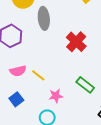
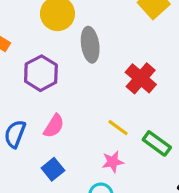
pink semicircle: (18, 71) -> (54, 126), turned -42
yellow line: (38, 75) -> (118, 128), moved

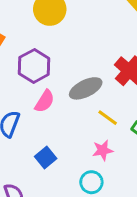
gray ellipse: (90, 45) -> (86, 88), moved, turned 72
pink semicircle: (54, 126) -> (45, 101), moved

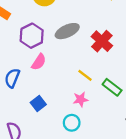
gray ellipse: (86, 88) -> (67, 31), moved

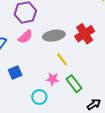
gray ellipse: (67, 31) -> (54, 36), moved
green rectangle: (112, 87) -> (74, 84), moved

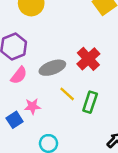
pink star: (53, 79) -> (32, 106), moved
green rectangle: (74, 84) -> (90, 102), moved, turned 66

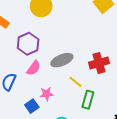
red cross: (88, 59) -> (99, 63), moved, turned 30
green rectangle: (90, 102) -> (88, 100), moved

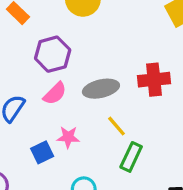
red cross: (99, 63) -> (154, 80), moved

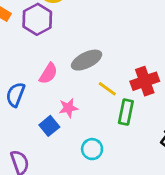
purple hexagon: (53, 54) -> (37, 19), moved
red cross: (154, 80) -> (145, 81), moved

